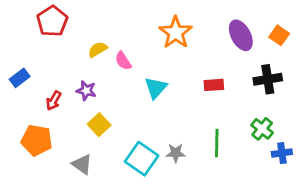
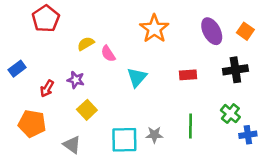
cyan square: (142, 159) -> (124, 140), turned -36

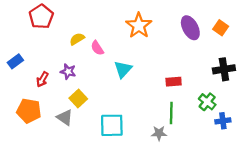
black cross: (235, 70) -> (224, 69), moved
red rectangle: (188, 75) -> (174, 82), moved
gray star: (154, 135) -> (159, 133), moved
gray triangle: (72, 145) -> (65, 117), moved

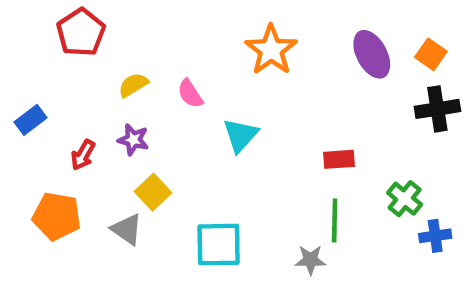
yellow semicircle: (77, 39) -> (133, 85), moved
black cross: (224, 69) -> (437, 109), moved

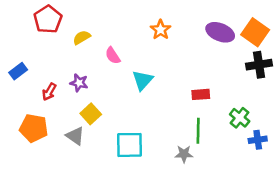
orange star: (271, 50) -> (161, 30), size x0.7
purple ellipse: (372, 54) -> (220, 32), turned -40
orange square: (431, 54) -> (255, 32), size x1.5
yellow semicircle: (133, 85) -> (82, 37), moved

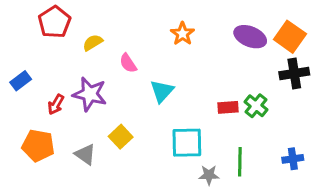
purple star: (79, 83) -> (90, 94), size x1.6
yellow square: (91, 114) -> (121, 137), moved
green cross: (240, 118) -> (256, 106), moved
green line: (198, 131) -> (240, 162), moved
cyan square: (130, 145) -> (187, 143), moved

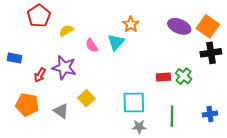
blue rectangle: (21, 81) -> (15, 58), turned 48
cyan triangle: (162, 91) -> (116, 42), moved
gray star: (209, 175) -> (139, 127), moved

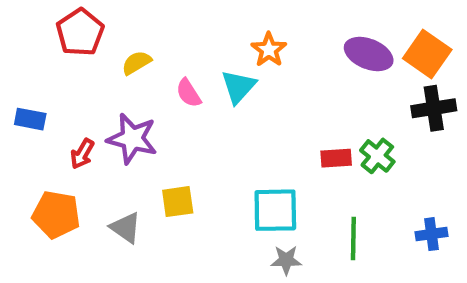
yellow square: (86, 98) -> (178, 202), turned 35

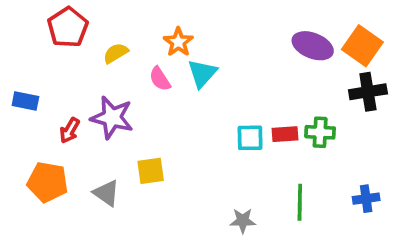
orange star: (269, 50) -> (178, 42), moved
green cross: (377, 156) -> (320, 132), turned -36
cyan square: (275, 210) -> (250, 138), moved, size x0.7

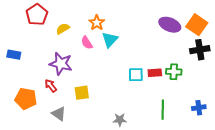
red arrow: (70, 130) -> (51, 86), moved, turned 112
gray triangle: (106, 193) -> (59, 114), moved
gray star: (243, 221) -> (120, 120), moved

